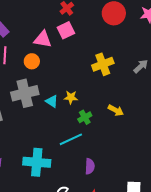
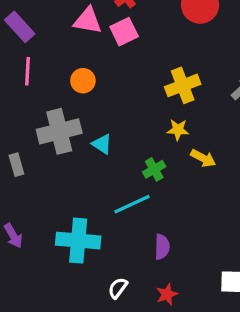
pink triangle: (43, 39) -> (88, 21), moved
orange circle: (32, 61) -> (83, 81), moved
yellow star: (71, 97) -> (178, 130), moved

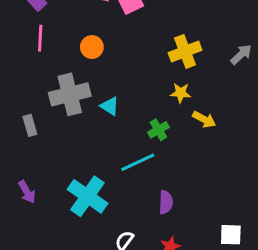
cyan cross: (78, 241) -> (87, 196), turned 30

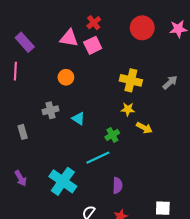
pink line: (40, 38) -> (15, 71), moved
yellow cross: (185, 51) -> (131, 80), turned 35
gray cross: (70, 94) -> (50, 110), size x0.6

